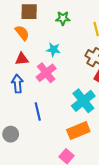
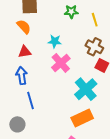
green star: (63, 18) -> (71, 12), moved
pink cross: (46, 73) -> (61, 63), moved
blue line: (38, 112) -> (31, 100), moved

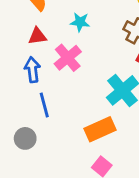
pink cross: (61, 63) -> (68, 58), moved
orange rectangle: (82, 118) -> (100, 129), moved

